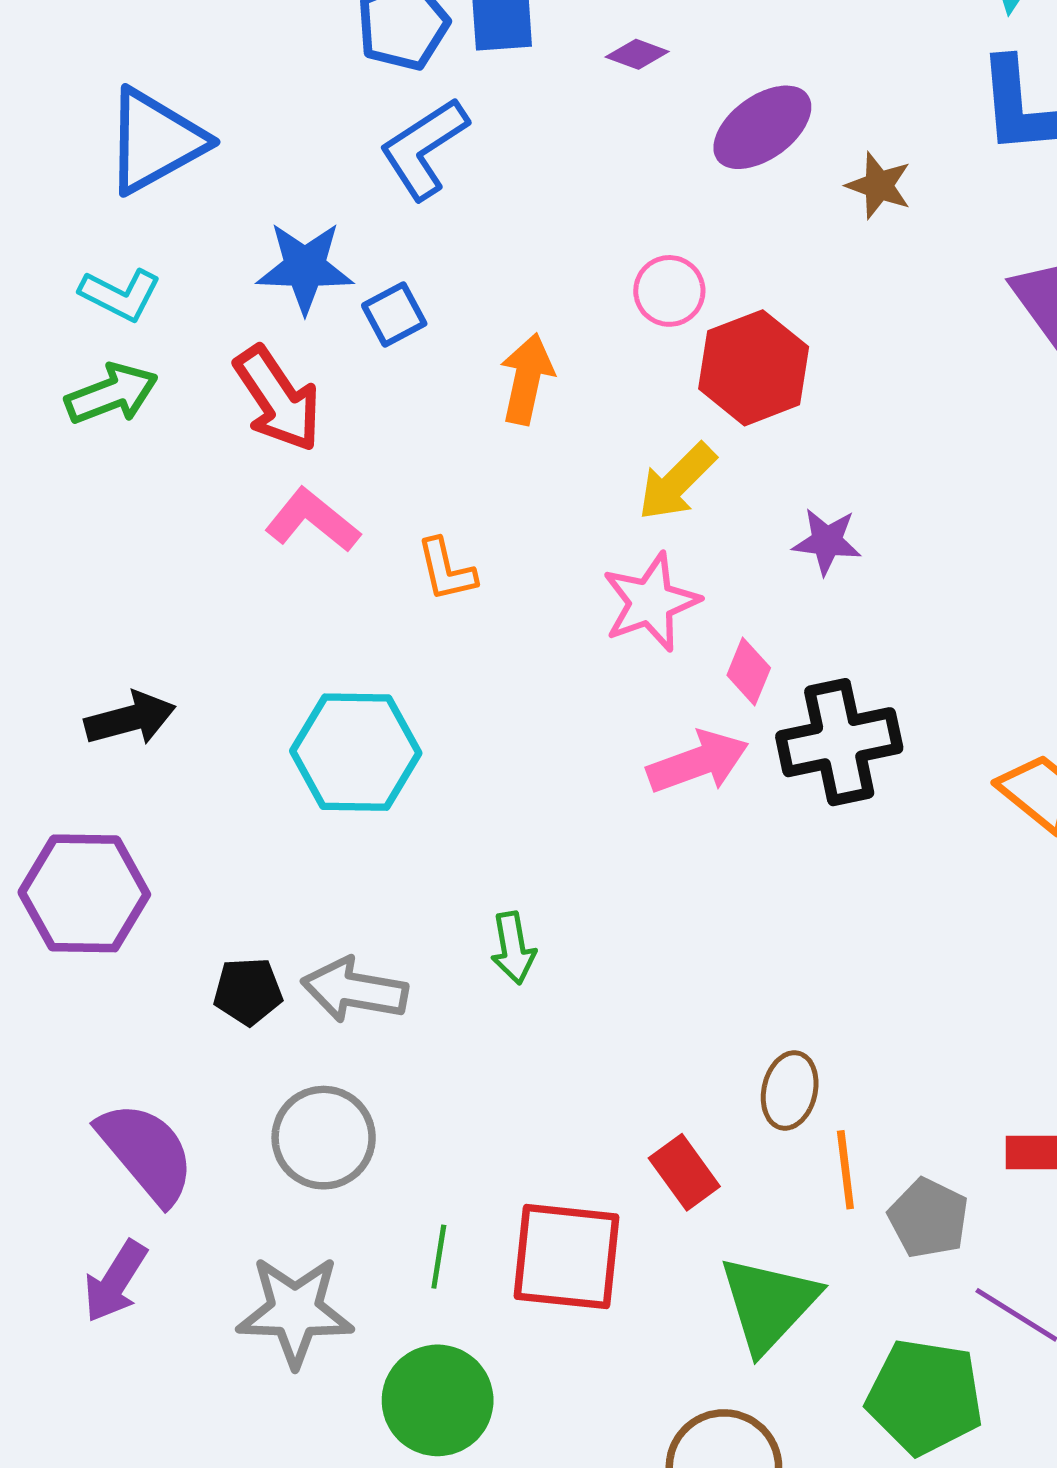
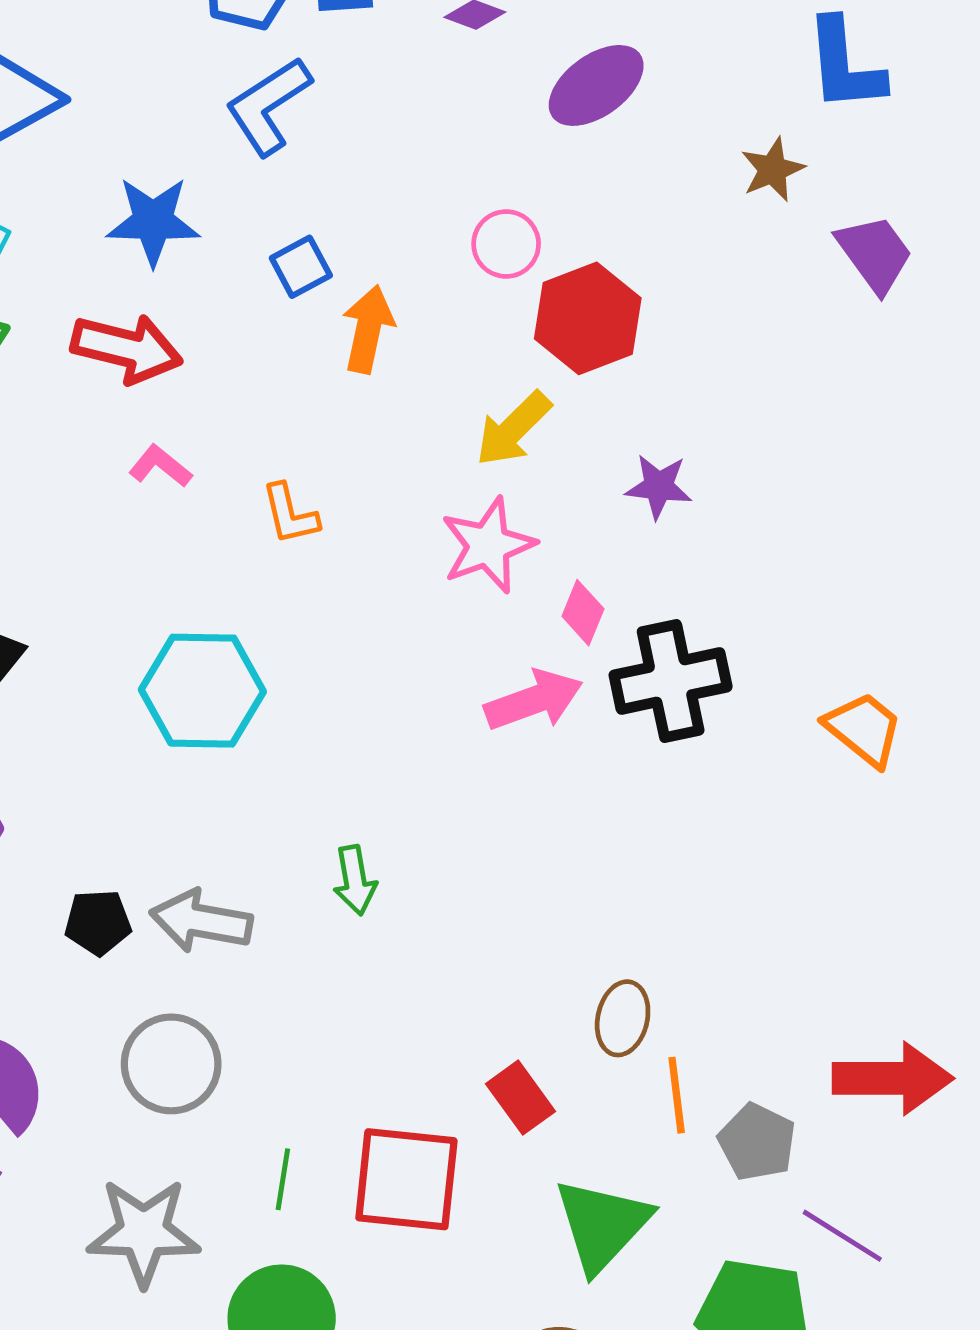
brown star: (879, 186) -> (773, 170), moved, turned 30
blue square: (394, 314) -> (301, 267), moved
red arrow: (278, 399) -> (127, 348), turned -42
pink L-shape: (312, 520) -> (160, 466), size x0.7

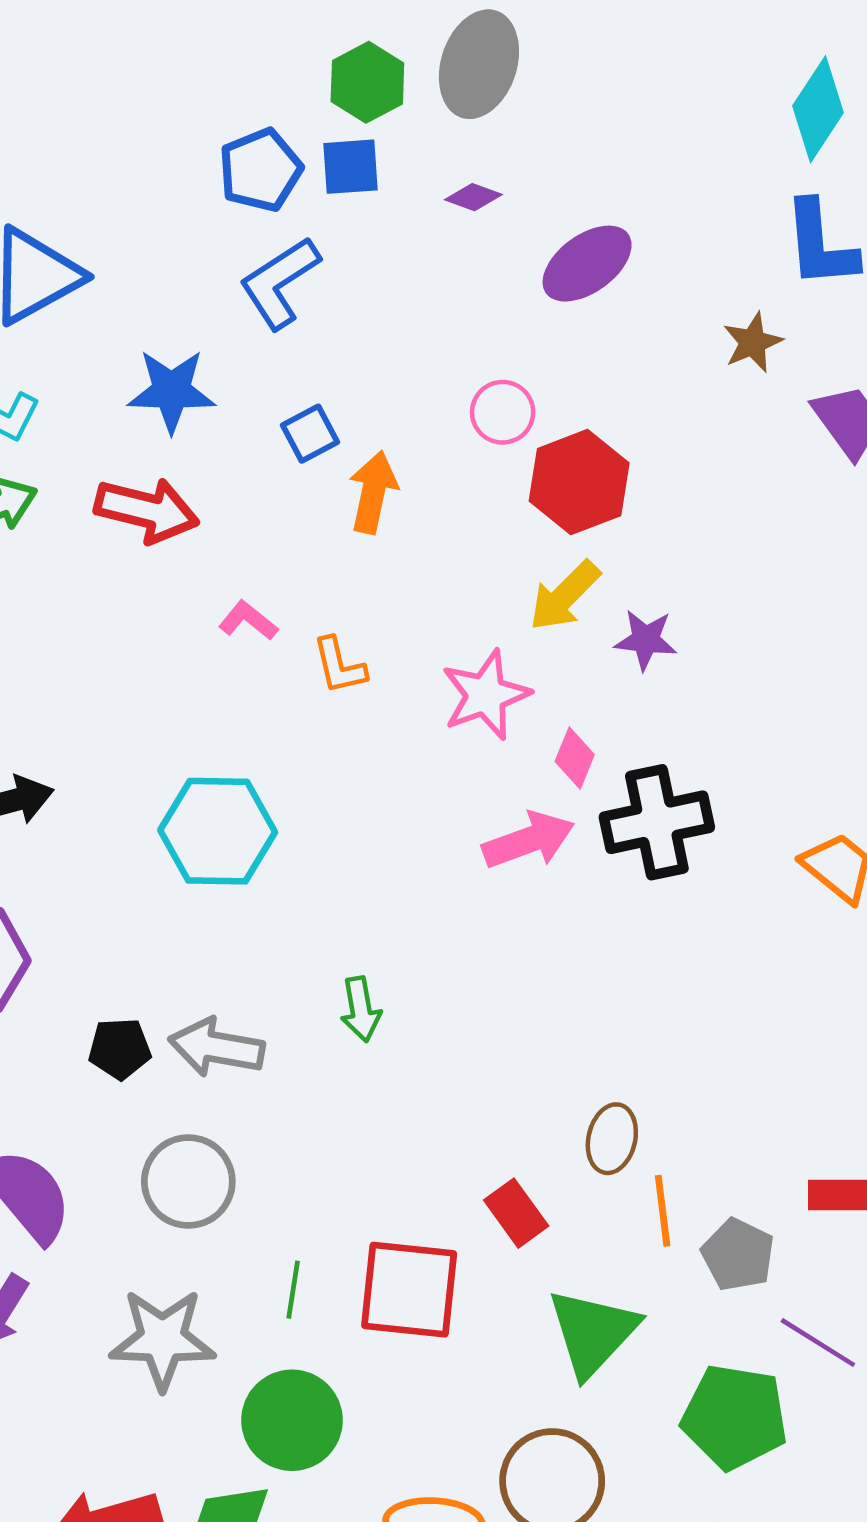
yellow arrow: (513, 429) -> (565, 596), moved
pink L-shape: (160, 466) -> (248, 621), moved
orange L-shape: (290, 514) -> (339, 666), moved

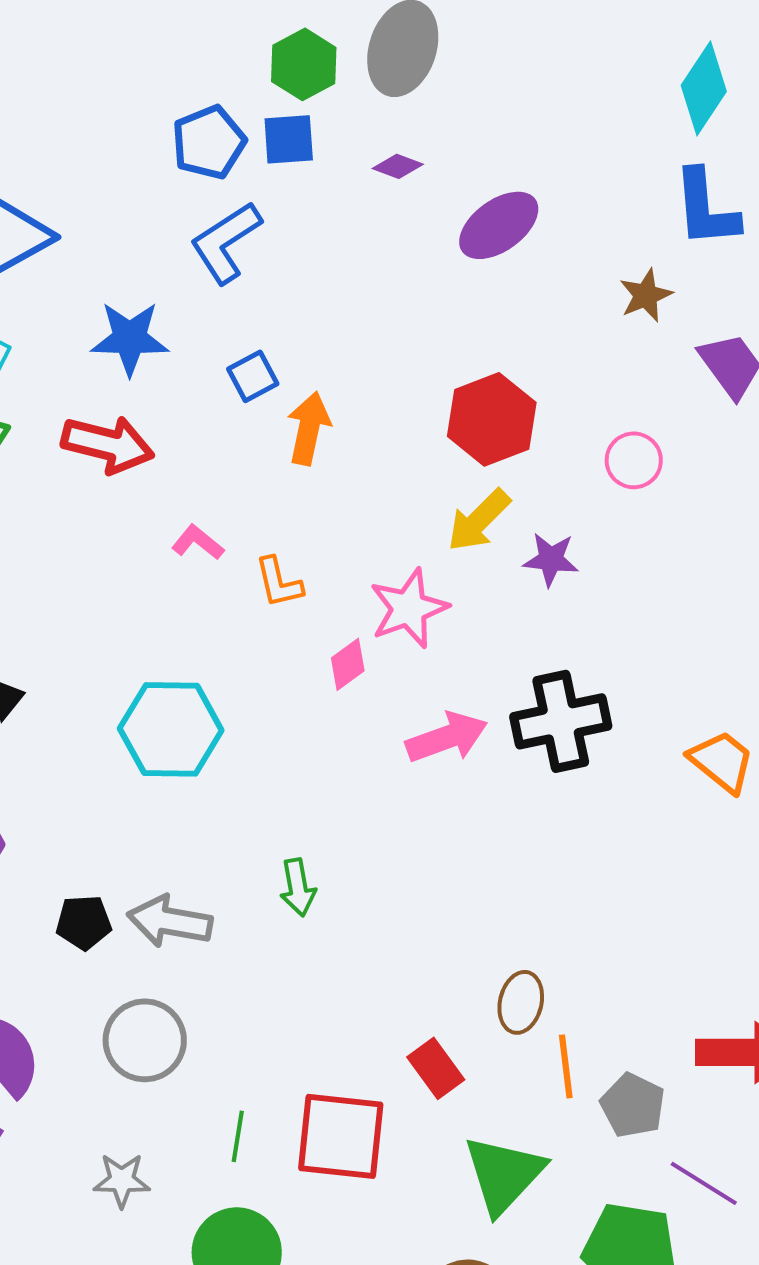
pink circle: (503, 412) -> (634, 460), moved
pink diamond: (575, 758) -> (348, 664), moved, turned 32
gray star: (162, 1339) -> (122, 1180), size x0.6

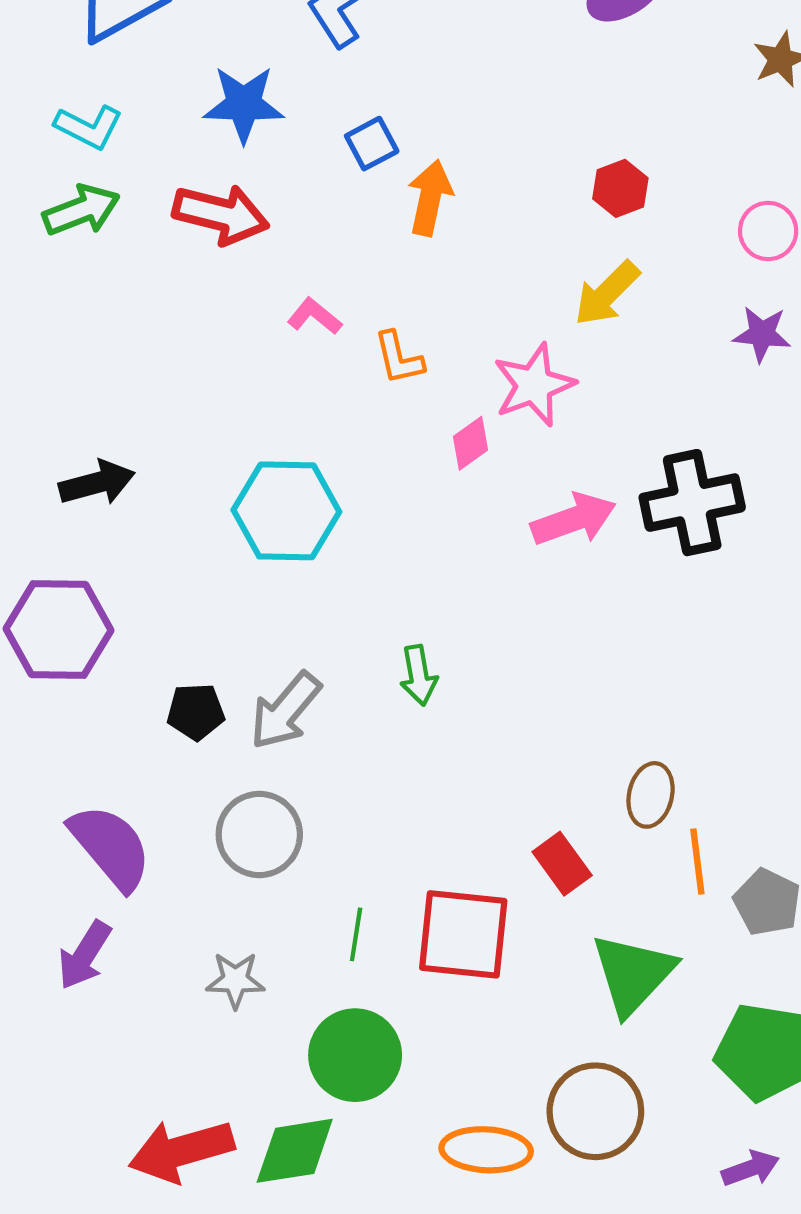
red hexagon: (492, 419) -> (620, 188), size x0.6
purple star: (551, 559) -> (762, 334), moved
gray arrow: (170, 921) -> (285, 711), turned -60

